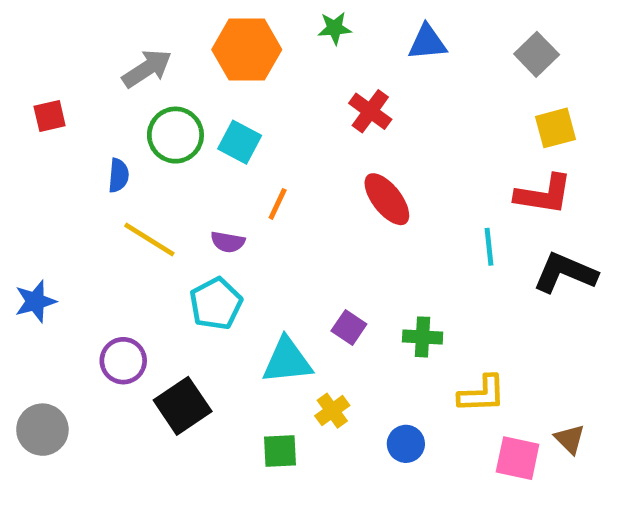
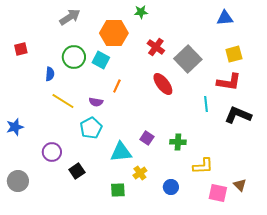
blue triangle: (427, 42) -> (225, 18), moved
orange hexagon: (247, 50) -> (114, 33), moved
gray square: (537, 54) -> (188, 59), moved, size x1.5
gray arrow: (147, 69) -> (70, 17), moved
black square: (183, 406) -> (77, 171), size x0.7

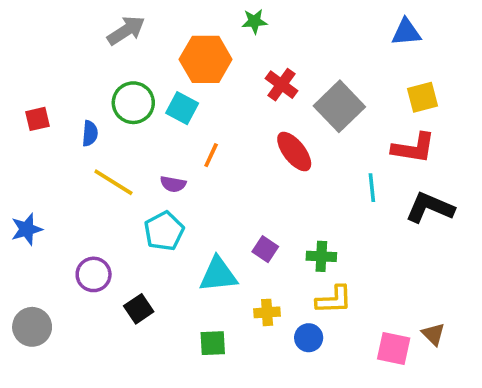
red square: (21, 49) -> (37, 119), moved
yellow L-shape: (203, 166) -> (334, 300), moved
yellow cross: (140, 173) -> (267, 312), moved, turned 32

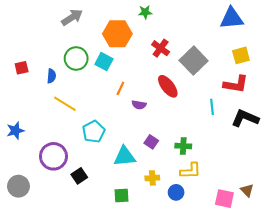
blue triangle: (406, 32) -> (232, 18), size x1.4
purple semicircle: (173, 184) -> (139, 105), moved
purple circle: (94, 274) -> (53, 156), size x1.4

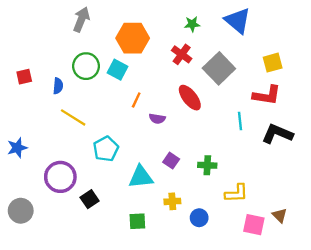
green star: (145, 12) -> (192, 24), moved
gray arrow: (72, 17) -> (81, 19), turned -35
blue triangle: (232, 18) -> (238, 21), moved, turned 45
yellow L-shape: (190, 171) -> (236, 193), moved

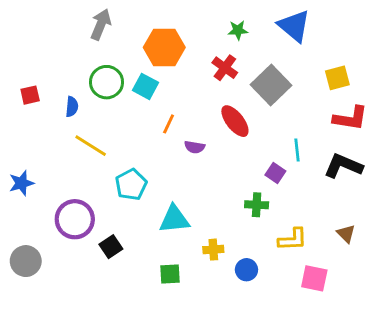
red L-shape: (267, 95) -> (350, 118), moved
purple square: (171, 161) -> (275, 173), moved
brown triangle: (280, 215) -> (346, 234), moved

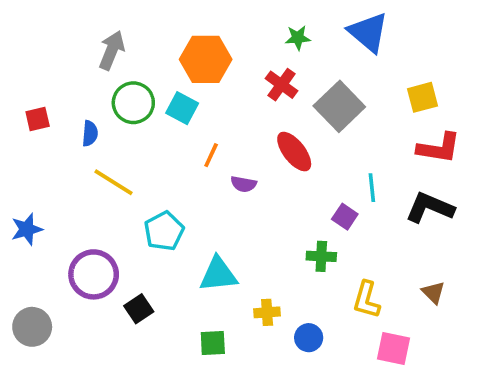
gray arrow: (101, 24) -> (112, 50), moved
yellow L-shape: (293, 239) -> (366, 300), turned 108

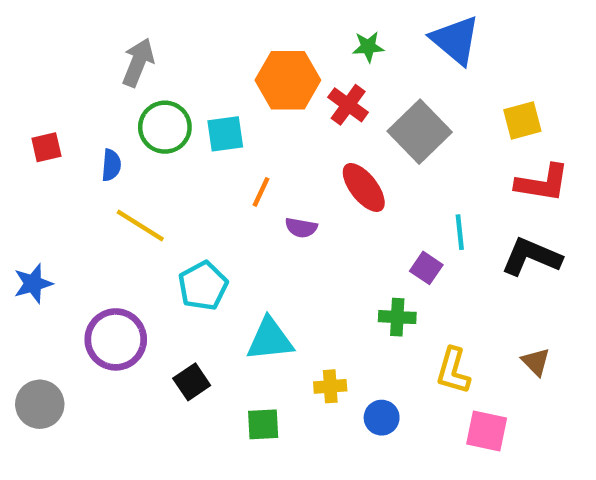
orange hexagon: (206, 59) -> (288, 80), moved
cyan square: (182, 108) -> (225, 134), turned -36
black square: (139, 309) -> (192, 382), moved

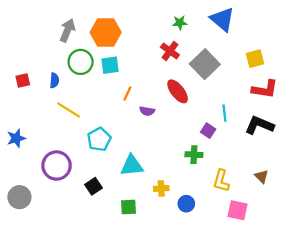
orange hexagon: (288, 80) -> (106, 32), moved
red square: (46, 147) -> (23, 80), moved

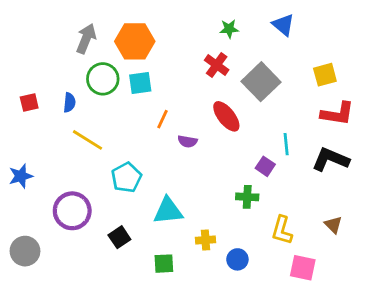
blue triangle: (222, 19) -> (283, 25), size x0.7

